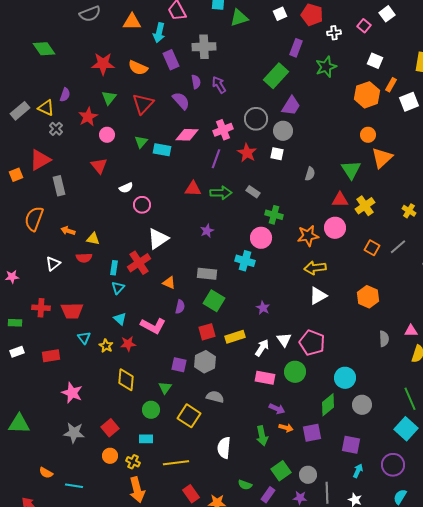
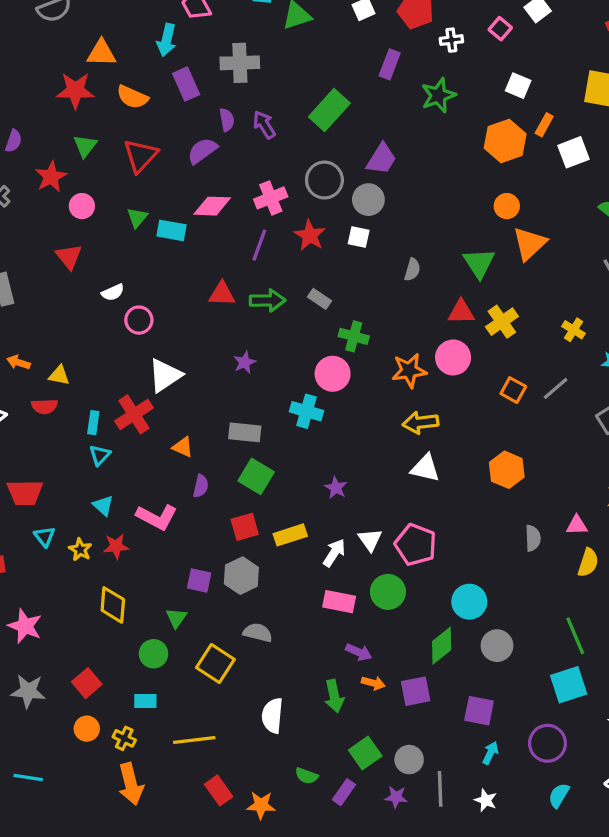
orange triangle: (132, 22) -> (101, 53), moved
green rectangle: (276, 76) -> (329, 110), moved
purple semicircle: (181, 101) -> (202, 151), turned -84
white triangle: (318, 296) -> (425, 468), turned 42
cyan square: (406, 429) -> (569, 685), turned 30

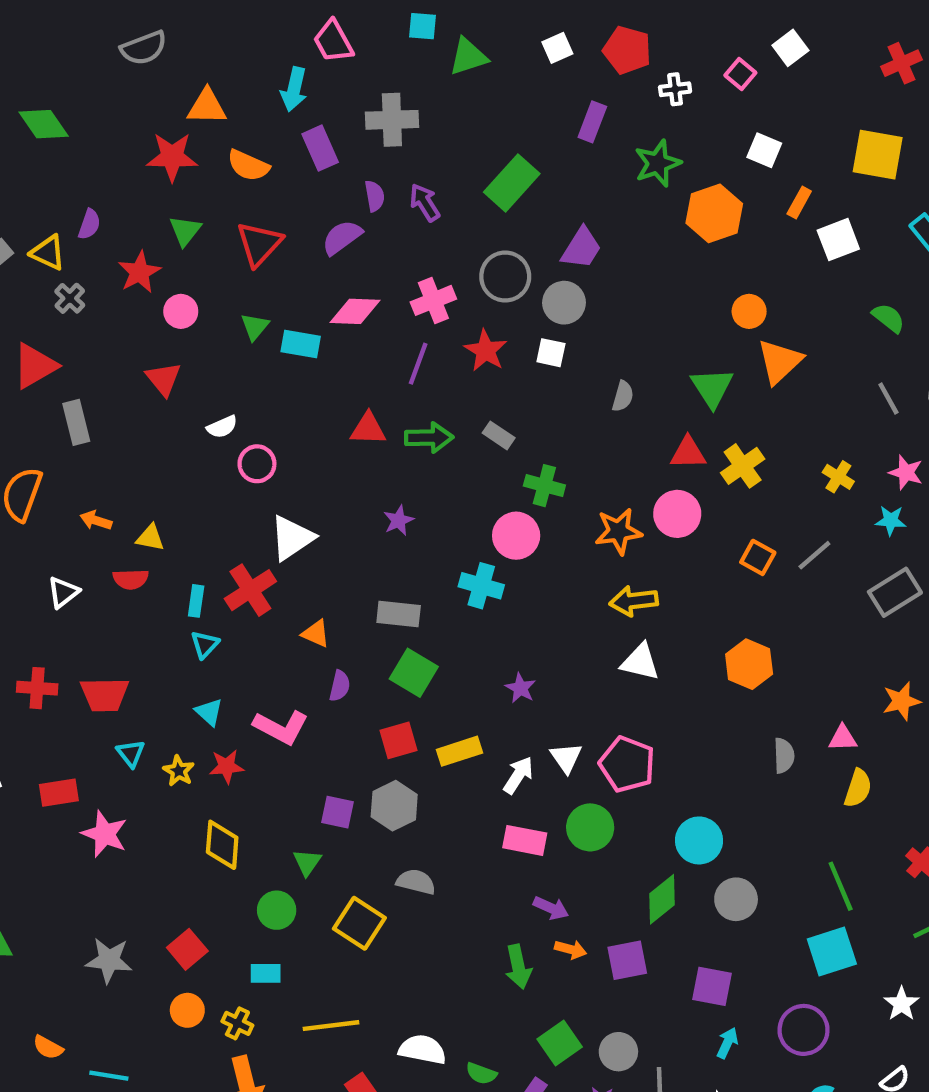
orange hexagon: (505, 141) -> (714, 213), moved
pink star: (25, 626) -> (105, 834), moved
white semicircle: (272, 716) -> (422, 1050), moved, turned 96

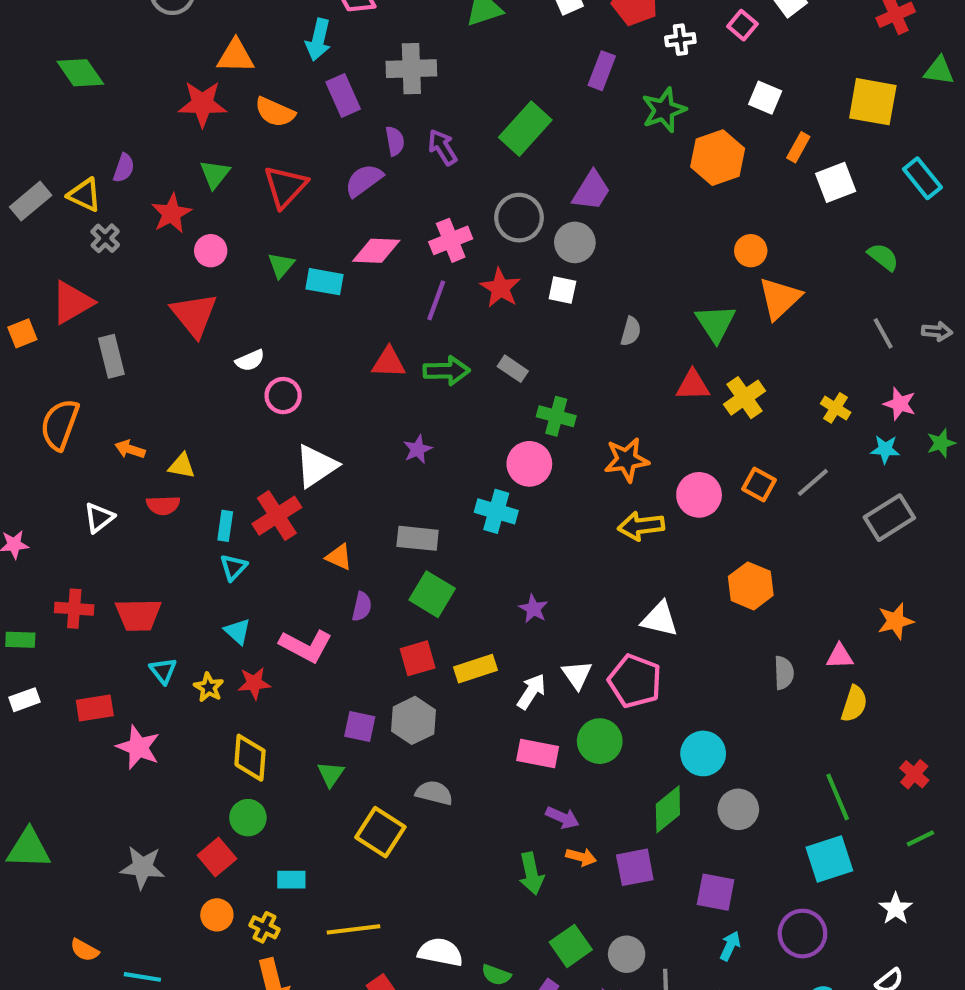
red triangle: (163, 379) -> (194, 315), size x1.4
pink circle: (677, 514) -> (699, 495), moved
white triangle: (640, 662) -> (660, 619), moved
green circle: (277, 910) -> (248, 818), moved

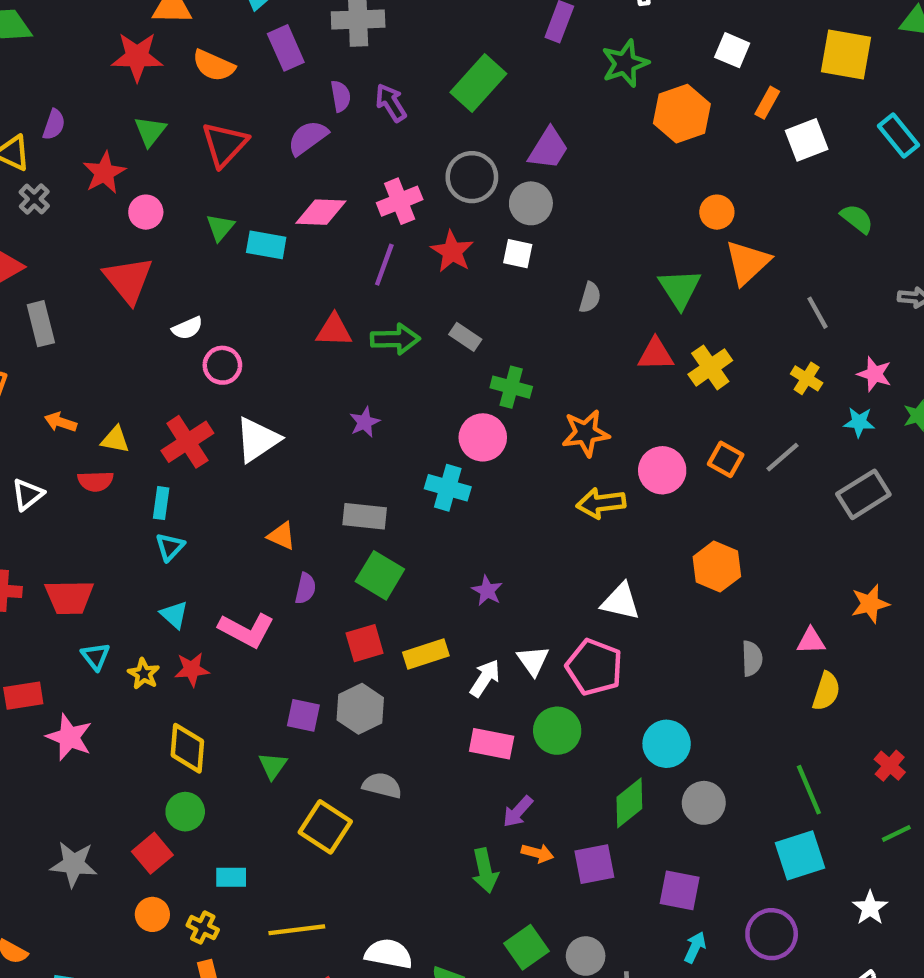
gray line: (883, 333) -> (818, 313), moved
red cross: (277, 516) -> (187, 442), moved
purple arrow: (562, 818) -> (518, 812), turned 108

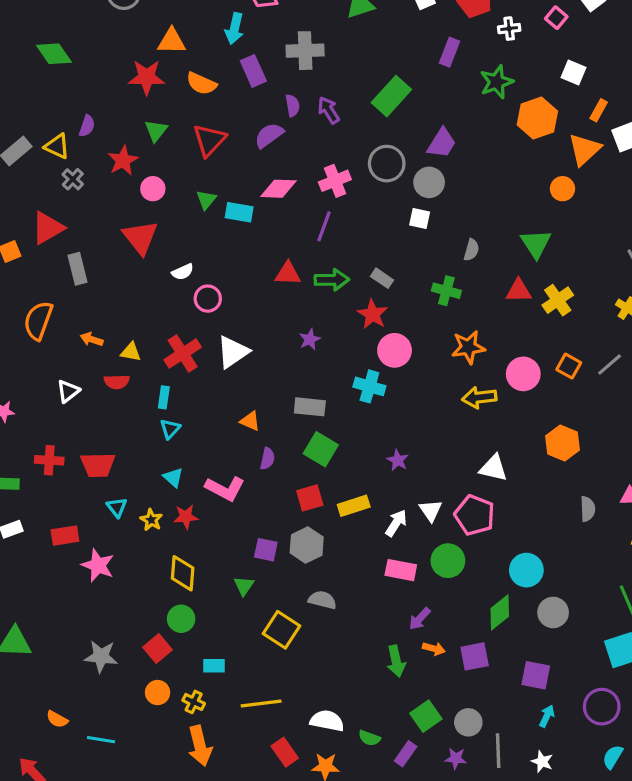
red star: (452, 251) -> (373, 314), moved
orange triangle: (748, 262) -> (584, 149), moved
green cross: (511, 387) -> (446, 291), moved

